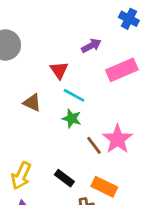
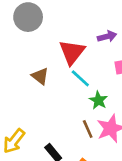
red triangle: (59, 70) -> (72, 52), size x1.5
green star: (72, 119) -> (98, 100), moved

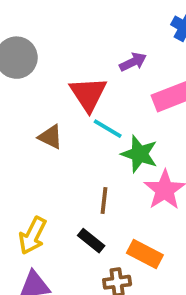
green star: (98, 100) -> (139, 154), size x1.4
brown line: (88, 129) -> (104, 201), moved, turned 42

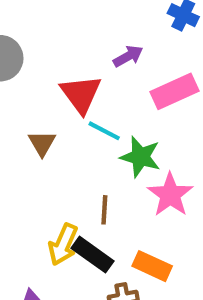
brown triangle: (50, 137) -> (42, 143), turned 36
yellow arrow: (33, 236) -> (63, 244), moved
black rectangle: (91, 241) -> (92, 255), size x1.4

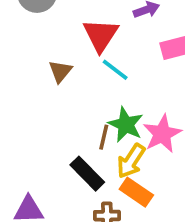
green star: (140, 157) -> (126, 125), moved
yellow arrow: (63, 244) -> (131, 161), moved

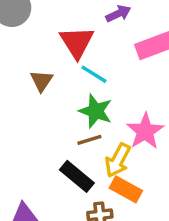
green star: (126, 125) -> (96, 111), moved
brown line: (104, 137) -> (89, 140), turned 65

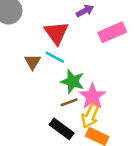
cyan line: (94, 74) -> (55, 57), moved
pink star: (145, 131) -> (92, 96), moved

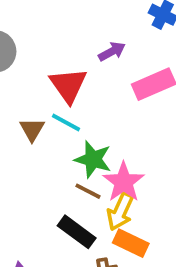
brown line: (69, 102) -> (88, 191), turned 48

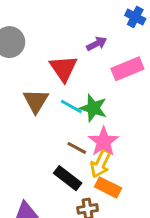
cyan line: (66, 123) -> (71, 107), moved
brown triangle: (32, 130) -> (36, 101), size x1.4
green star: (93, 159) -> (93, 108), moved

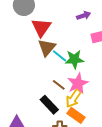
red triangle: (63, 68) -> (41, 27), moved
brown triangle: (36, 101) -> (47, 48), moved
green star: (93, 108) -> (74, 59), turned -30

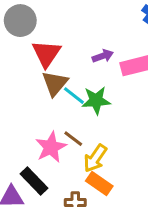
purple arrow: (84, 16) -> (103, 56), moved
pink star: (78, 83) -> (51, 147), moved
black rectangle: (49, 105) -> (34, 181), moved

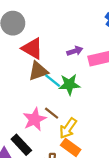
red triangle: (46, 54) -> (32, 48), turned -35
brown triangle: (55, 83) -> (38, 71), turned 30

